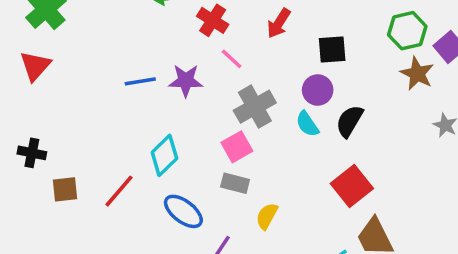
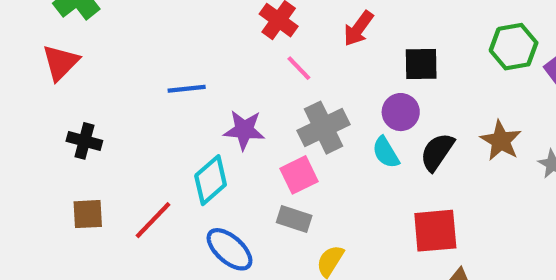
brown star: (417, 74) -> (501, 141), moved
purple star: (186, 81) -> (244, 130), moved
black cross: (32, 153) -> (84, 141), moved
red square: (352, 186) -> (435, 231), turned 30

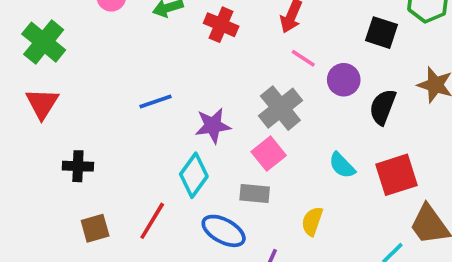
black square: (421, 64) -> (381, 33), moved, turned 32
pink line: (299, 68) -> (303, 58), moved
cyan semicircle: (386, 152) -> (342, 165), moved
gray rectangle: (294, 219) -> (255, 194), moved

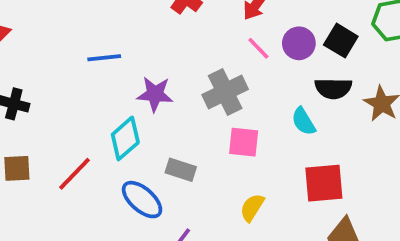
purple circle: (344, 80) -> (299, 43), moved
black semicircle: (383, 107) -> (333, 88), moved, turned -123
pink square: (269, 154) -> (244, 142), moved, turned 32
cyan semicircle: (342, 165) -> (303, 121), moved
yellow semicircle: (312, 221) -> (252, 208), moved

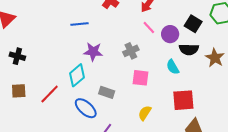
purple circle: (299, 43) -> (170, 34), moved
blue line: (104, 58) -> (80, 24), moved
gray cross: (225, 92) -> (131, 51), size x0.7

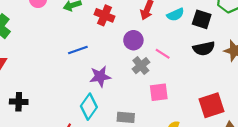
pink line: (149, 28) -> (163, 54), moved
purple circle: (170, 34) -> (133, 40), moved
cyan semicircle: (173, 67) -> (175, 15), moved, turned -70

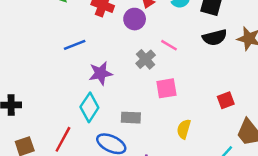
purple circle: (133, 40) -> (135, 19), moved
red square: (212, 105) -> (226, 100), size x0.6

